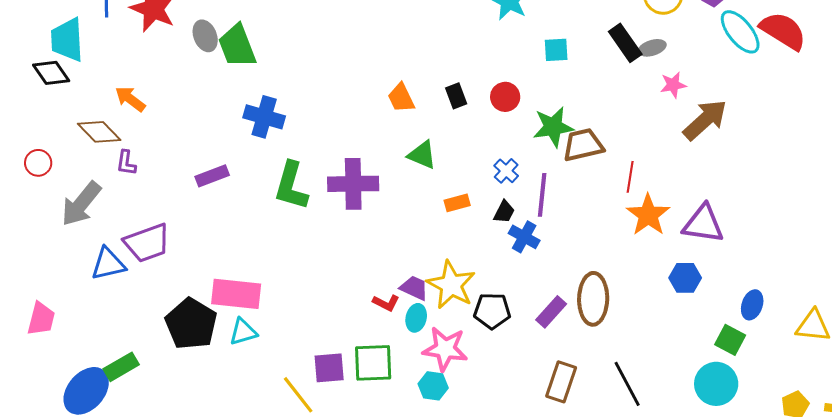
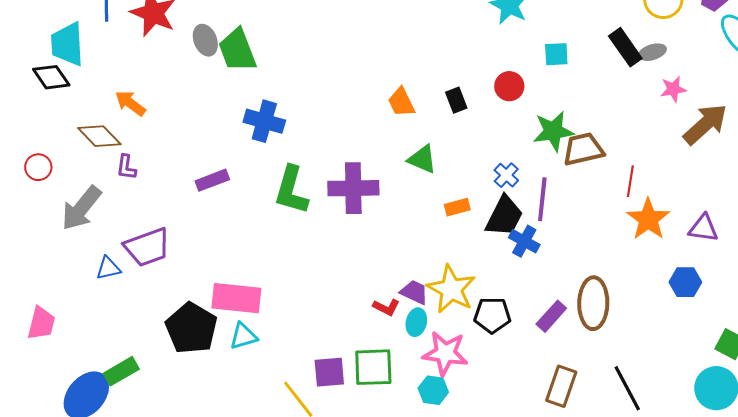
red circle: (505, 97) -> (509, 86), moved
black trapezoid: (504, 212) -> (504, 216), size x1.8
purple triangle: (703, 224) -> (703, 228), size x0.7
blue triangle: (108, 264) -> (108, 268), size x0.7

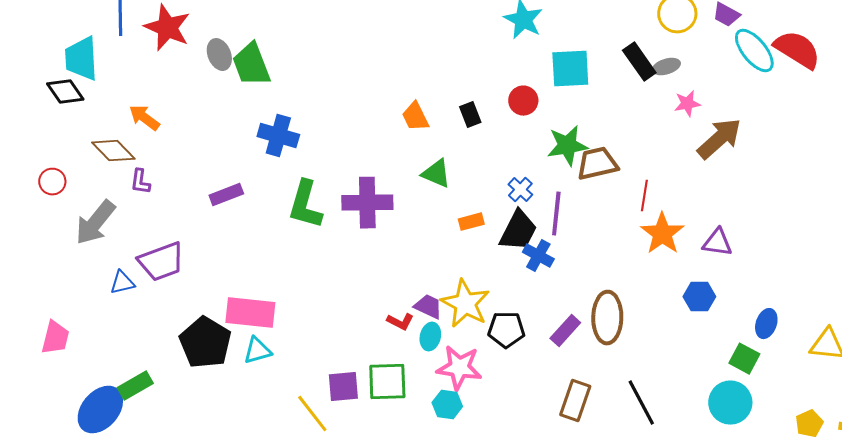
cyan square: (556, 54) -> (570, 69), size x1.6

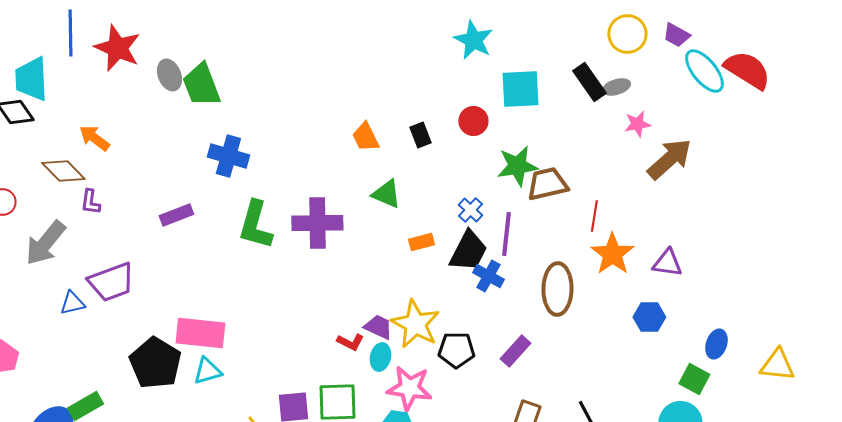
brown ellipse: (607, 318) -> (557, 289), moved

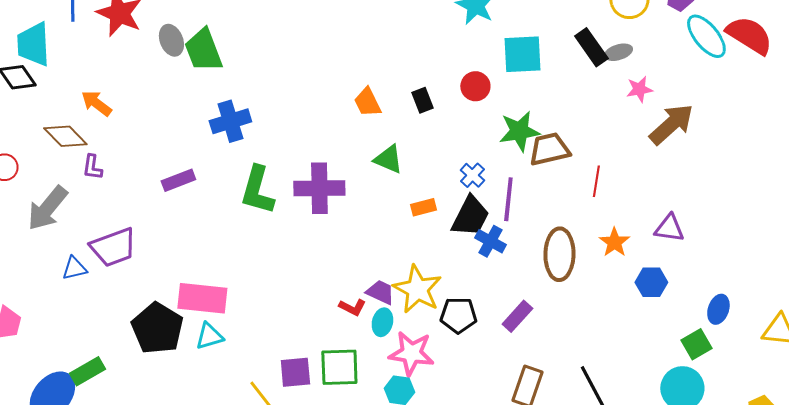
blue cross: (228, 156) -> (230, 121), turned -33
orange star: (612, 254) -> (614, 242), moved, size x0.7
green square: (694, 379) -> (696, 344), turned 32

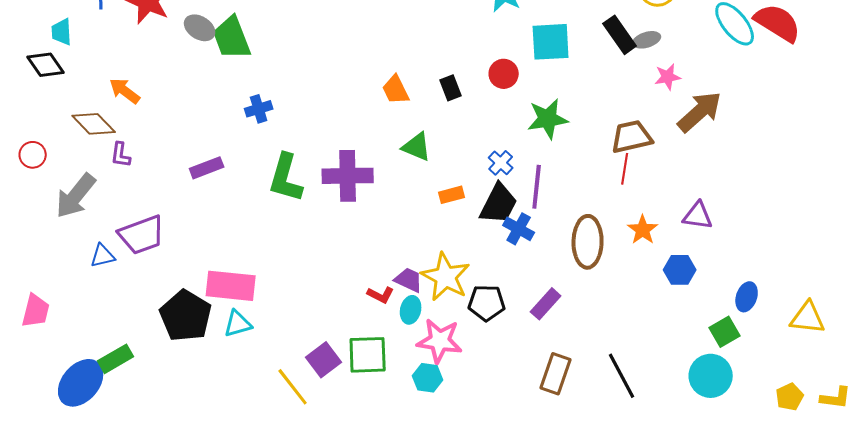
gray ellipse: (171, 40) -> (200, 28), turned -36
cyan trapezoid: (33, 44) -> (62, 32), size x0.6
blue cross: (230, 121) -> (259, 109), size x0.7
brown trapezoid: (549, 149) -> (632, 137), moved
purple square: (295, 372) -> (324, 360), turned -32

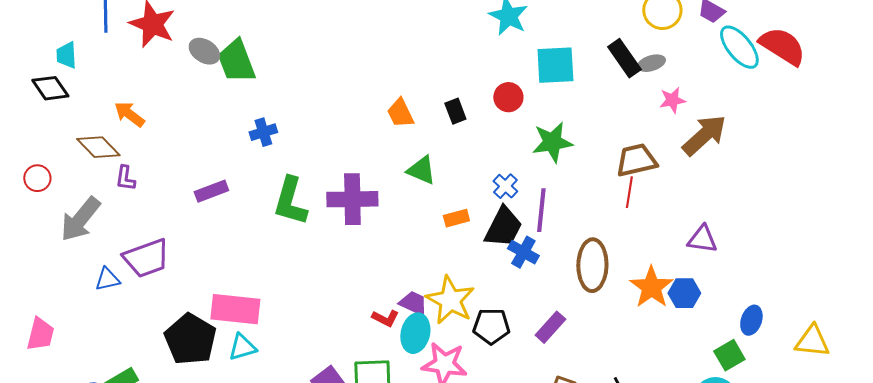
orange star: (643, 230) -> (651, 287), moved, size x1.4
cyan ellipse: (411, 310) -> (415, 333), size x1.4

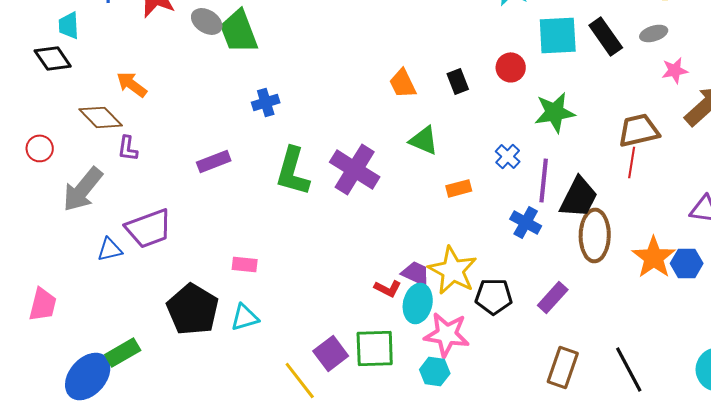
black rectangle: (624, 58) -> (606, 36), moved
purple cross: (352, 199) -> (355, 169), turned 33
black trapezoid: (503, 227) -> (579, 197), moved
pink rectangle: (235, 309) -> (245, 264), moved, size x0.5

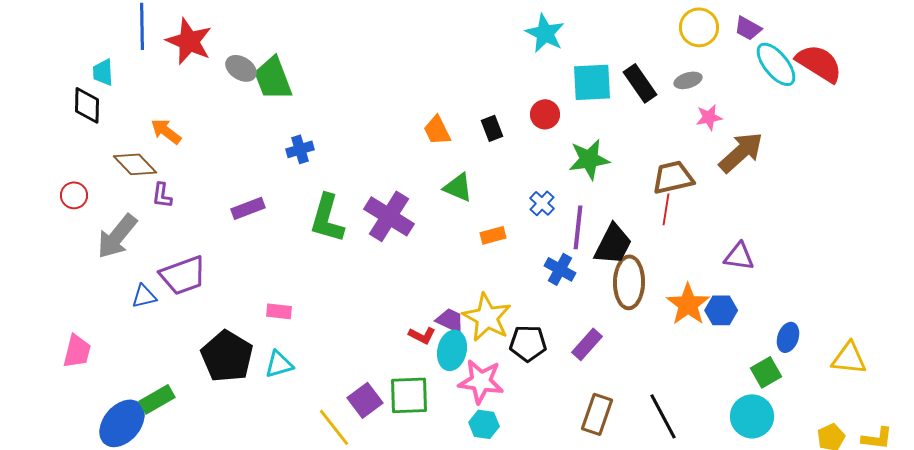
black diamond: (53, 58) -> (87, 105), turned 36
cyan hexagon: (435, 371) -> (484, 424), moved

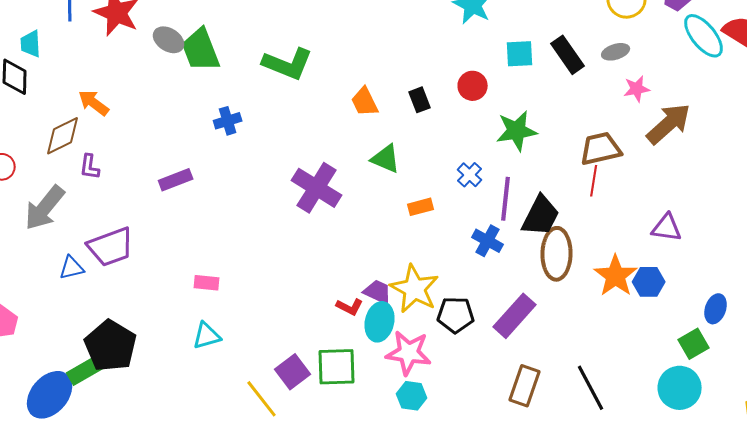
cyan square: (592, 82) -> (520, 54), size x0.7
brown diamond: (135, 164) -> (63, 136), turned -72
green L-shape: (327, 218) -> (288, 64), moved, turned -84
purple rectangle: (587, 344) -> (515, 316), size x1.4
black pentagon: (227, 356) -> (111, 346), moved

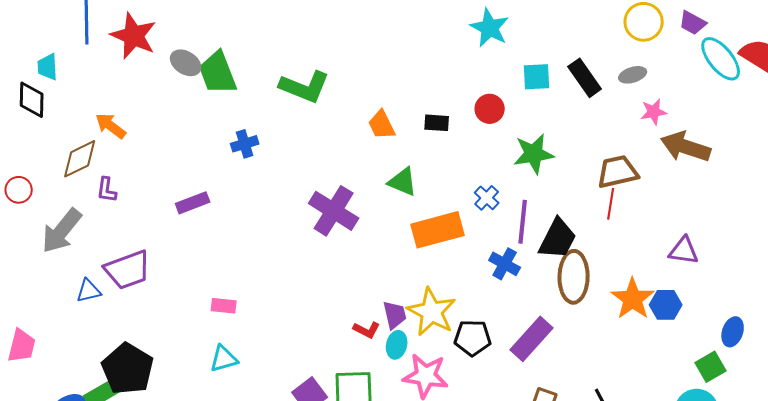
black rectangle: (420, 100) -> (437, 123), turned -65
brown arrow: (669, 124) -> (686, 147), turned -120
orange rectangle: (421, 207) -> (438, 230), size x2.0
purple trapezoid: (378, 292) -> (395, 315), turned 52
cyan ellipse: (380, 322) -> (397, 345), size x0.7

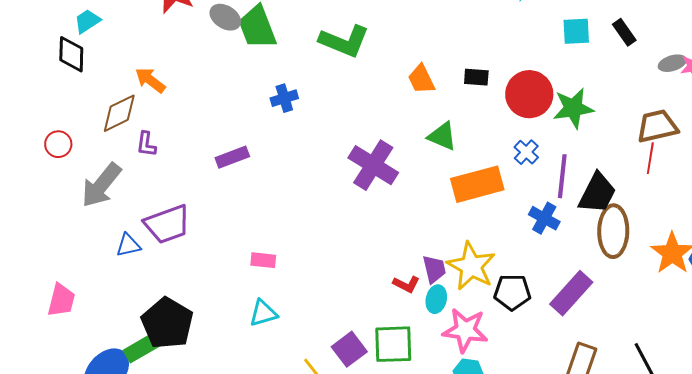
cyan trapezoid: (48, 67) -> (87, 21), turned 60
gray ellipse: (633, 75) -> (672, 63), moved
black rectangle: (585, 78) -> (624, 32), size x0.7
red circle: (490, 109) -> (529, 94), moved, size x1.6

